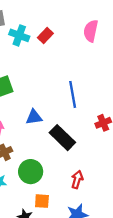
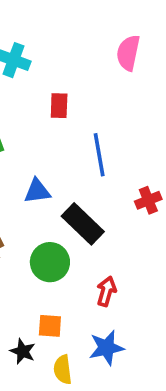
red rectangle: (45, 35) -> (59, 106), moved, turned -42
green circle: (31, 172) -> (50, 262), moved

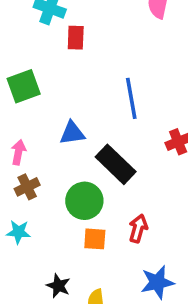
red rectangle: (59, 106) -> (76, 38), moved
orange square: (50, 326) -> (95, 239), moved
blue star: (106, 348) -> (157, 282), moved

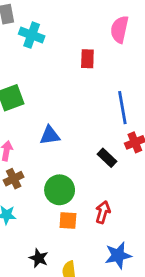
red rectangle: (76, 38) -> (87, 59), moved
blue line: (131, 98) -> (122, 108), moved
black rectangle: (116, 164) -> (107, 158), moved, size x0.6

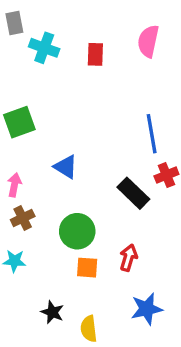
red rectangle: (87, 59) -> (95, 54), moved
blue triangle: (50, 135) -> (66, 167), turned 40
black rectangle: (107, 158) -> (133, 193), size x1.4

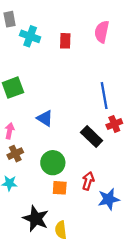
blue star: (147, 309) -> (109, 199), moved
black star: (52, 312) -> (36, 219), size x1.6

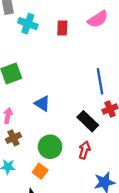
pink semicircle: (102, 32) -> (98, 19), turned -135
red arrow: (88, 181) -> (84, 150), moved
orange square: (60, 188) -> (40, 171), moved, turned 32

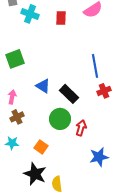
black rectangle: (88, 121) -> (69, 94), moved
green circle: (50, 147) -> (60, 119), moved

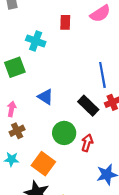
cyan cross: (30, 14) -> (36, 41), moved
black rectangle: (69, 94) -> (88, 106), moved
orange square: (41, 147) -> (43, 164), size x1.5

